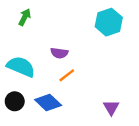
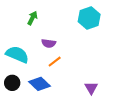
green arrow: (25, 17) -> (32, 18), moved

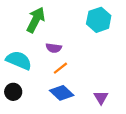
green arrow: (32, 18) -> (36, 20), size x1.6
blue diamond: (40, 84) -> (62, 93), moved

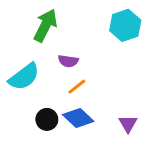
cyan semicircle: (19, 60) -> (24, 77), turned 120
black circle: (13, 92) -> (47, 119), moved

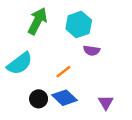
cyan hexagon: (125, 25) -> (79, 25), moved
purple semicircle: (68, 61) -> (92, 51), moved

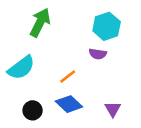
cyan hexagon: (79, 25) -> (107, 26), moved
black circle: (39, 99) -> (33, 110), moved

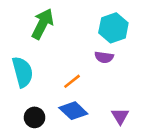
cyan semicircle: (21, 68) -> (22, 72), turned -68

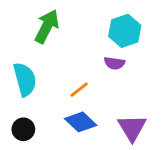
purple triangle: (120, 116) -> (132, 128), size x1.5
black circle: (35, 117) -> (23, 129), moved

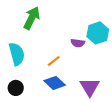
cyan hexagon: (125, 31) -> (98, 33), moved

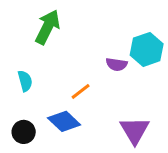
cyan semicircle: (17, 54) -> (25, 81), size x0.6
blue diamond: (55, 83) -> (64, 121), moved

